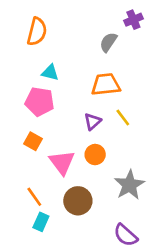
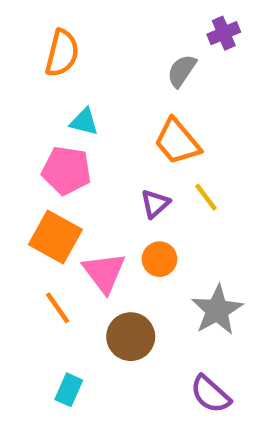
orange trapezoid: (106, 84) -> (177, 142), turned -124
orange square: (33, 141) -> (55, 237), size x1.6
orange line: (34, 197) -> (58, 308), moved
cyan rectangle: (41, 222) -> (69, 390), moved

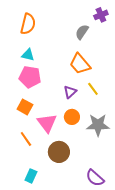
cyan triangle: (84, 122) -> (28, 55), moved
orange square: (55, 237) -> (25, 107), size x0.7
gray star: (217, 310) -> (98, 125), moved, turned 30

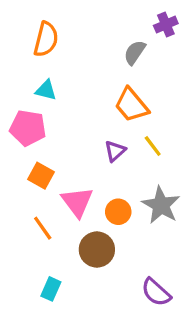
pink pentagon: (30, 77) -> (28, 128), moved
orange circle: (72, 117) -> (118, 212), moved
gray star: (98, 125) -> (161, 205), turned 30

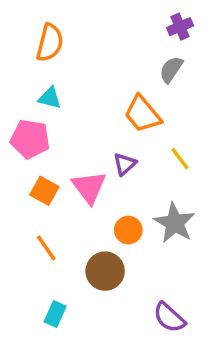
gray semicircle: (135, 52) -> (171, 69), moved
yellow line: (153, 146) -> (180, 159), moved
pink triangle: (77, 202) -> (89, 187), moved

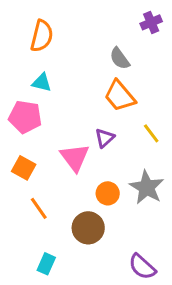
gray semicircle: (171, 69) -> (120, 58), moved, turned -70
orange square: (44, 191) -> (24, 168), moved

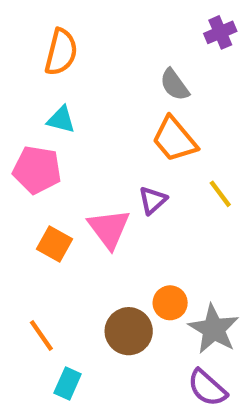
orange square: (24, 168) -> (55, 244), moved
gray star: (147, 187) -> (214, 329), moved
orange circle: (108, 193) -> (170, 303), moved
orange line: (39, 208) -> (41, 336), moved

